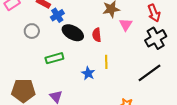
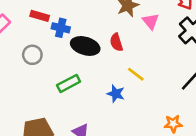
blue cross: (57, 15) -> (61, 28), turned -32
yellow line: (106, 62) -> (136, 74), turned -40

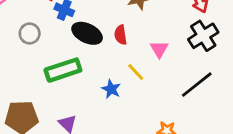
pink triangle: (151, 21) -> (159, 49), moved
green rectangle: (69, 83) -> (63, 70), size x1.4

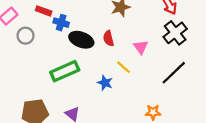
gray circle: (30, 34) -> (25, 36), moved

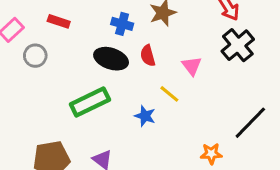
blue cross: (61, 23) -> (122, 24), moved
black line: (174, 73) -> (250, 123), moved

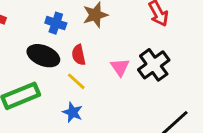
black cross: (238, 45) -> (154, 65), moved
yellow line: (169, 94) -> (76, 81), moved

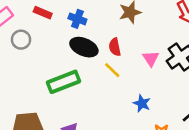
blue cross: (56, 23) -> (77, 19), moved
blue star: (73, 112) -> (142, 103), moved

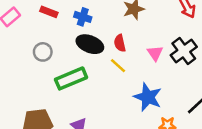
gray circle: (21, 40) -> (43, 52), moved
blue star: (142, 103) -> (148, 97), size x1.6

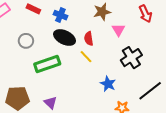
black cross: (184, 51) -> (131, 58), moved
pink triangle: (155, 53) -> (118, 30), moved
blue star: (148, 97) -> (108, 84), size x0.7

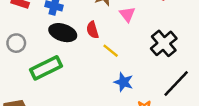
yellow line: (86, 57) -> (111, 51), moved
black cross: (131, 58) -> (164, 43), moved

